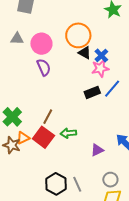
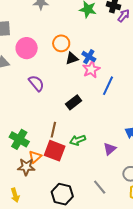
orange circle: (78, 35) -> (61, 43), size x0.7
pink circle: (41, 44) -> (27, 48), moved
black triangle: (85, 53) -> (72, 58), turned -32
black rectangle: (92, 92) -> (74, 102), moved
black hexagon: (56, 184) -> (62, 194), moved

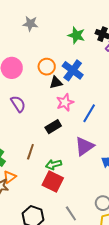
blue cross: (89, 57) -> (73, 70), moved, size x1.5
pink star: (91, 69) -> (65, 102), moved
purple triangle: (110, 149) -> (84, 146), moved, size x1.5
red square: (55, 151) -> (53, 182), moved

